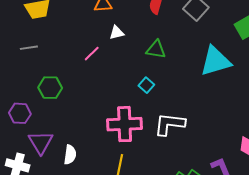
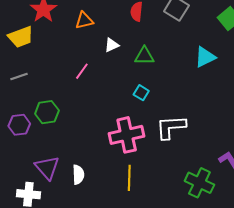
white triangle: (117, 33) -> (112, 45), moved
cyan triangle: (215, 61) -> (205, 57), size x0.7
purple hexagon: (20, 113) -> (19, 125), moved

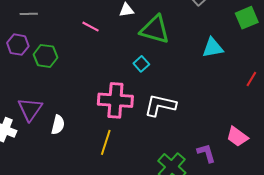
green triangle: (144, 56) -> (155, 30), size x1.5
pink line: (82, 71) -> (91, 27), turned 66
purple hexagon: (19, 125) -> (18, 45), moved

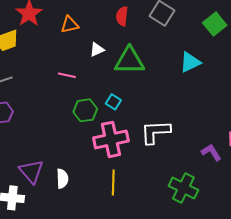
green hexagon: (45, 56) -> (85, 110), moved
cyan square: (141, 64) -> (113, 102), moved
purple L-shape: (206, 153) -> (211, 152), moved

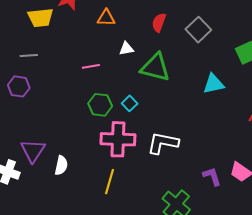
pink line: (67, 75) -> (91, 66), turned -36

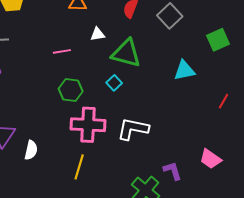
cyan square: (130, 103) -> (114, 83), moved
purple L-shape: (212, 176) -> (172, 171), moved

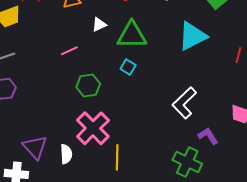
cyan triangle: (184, 70) -> (193, 36), size x1.4
pink cross: (88, 125) -> (93, 128), moved, turned -32
white L-shape: (133, 129) -> (184, 103), moved, turned -40

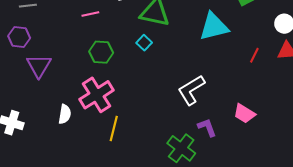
purple triangle: (35, 147) -> (39, 66), moved

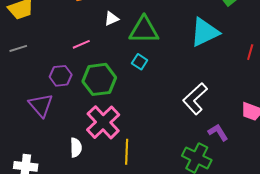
purple hexagon: (19, 37) -> (61, 76), moved
green hexagon: (101, 52) -> (99, 79), size x1.4

